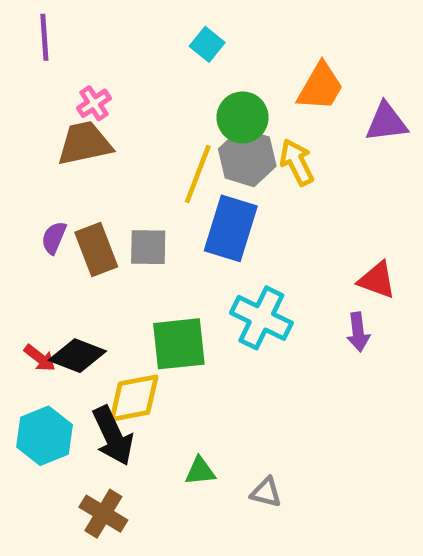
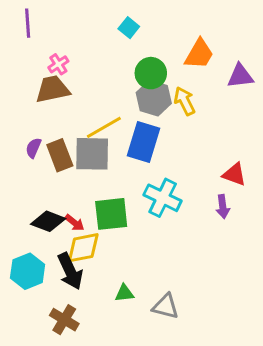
yellow line: (198, 174) -> (104, 127), moved, turned 39
gray square: (148, 247) -> (92, 154), size x1.5
red arrow: (40, 358) -> (75, 223), moved
gray triangle: (266, 492) -> (165, 306), size x1.4

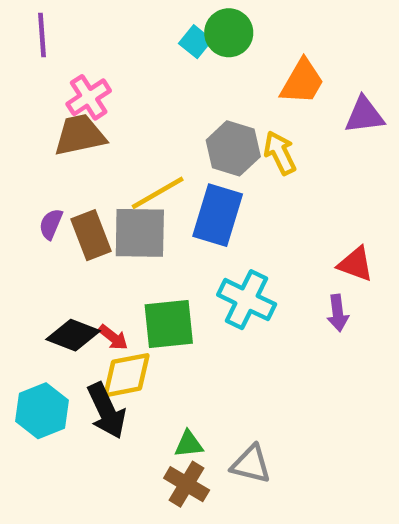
pink cross: (58, 64) -> (89, 97), size x1.4
green circle: (151, 73) -> (229, 33), moved
brown cross: (64, 320) -> (187, 484), moved

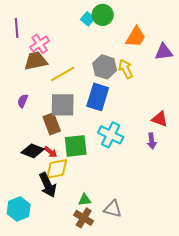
purple line: (42, 35) -> (17, 28), moved
yellow line: (158, 193) -> (63, 74), moved
brown rectangle: (91, 235) -> (52, 124), moved
cyan hexagon: (42, 411) -> (19, 209), moved

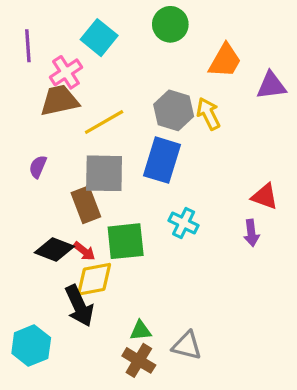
cyan square: (88, 19) -> (99, 38), moved, size x1.5
cyan cross: (111, 135) -> (184, 223), size x0.7

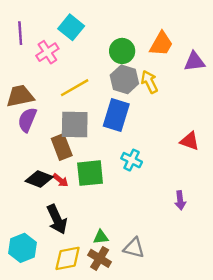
green circle: (170, 24) -> (122, 51), moved
brown trapezoid: (59, 100) -> (20, 96), moved
purple semicircle: (38, 167) -> (27, 120), size x1.5
purple arrow: (251, 233) -> (180, 200), moved
yellow diamond: (94, 279) -> (68, 258), moved

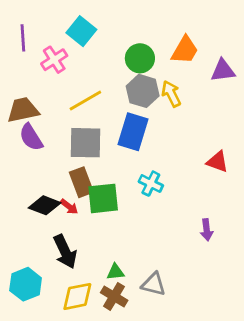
purple semicircle: (27, 120) -> (31, 137), turned -55
brown rectangle: (62, 147) -> (81, 182), moved

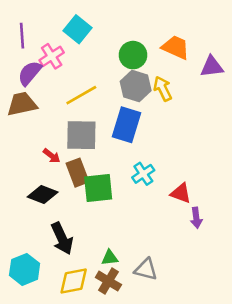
orange trapezoid: (185, 50) -> (176, 47), turned -96
purple semicircle: (31, 137) -> (30, 73), moved, turned 72
red triangle: (217, 162) -> (181, 193), moved
cyan cross: (151, 184) -> (143, 174), turned 30
red arrow: (69, 207) -> (52, 156), moved

